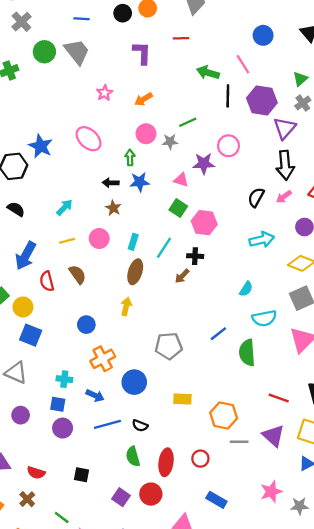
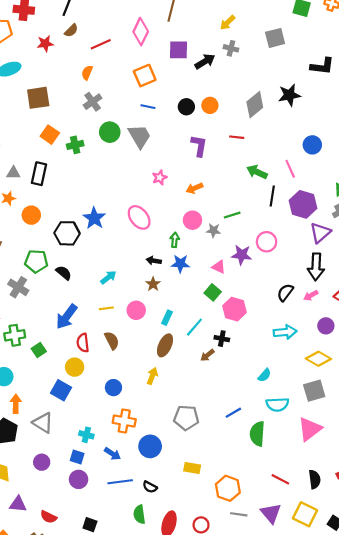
yellow circle: (23, 307) -> (75, 367), moved
orange cross: (103, 359) -> (124, 421), turned 30

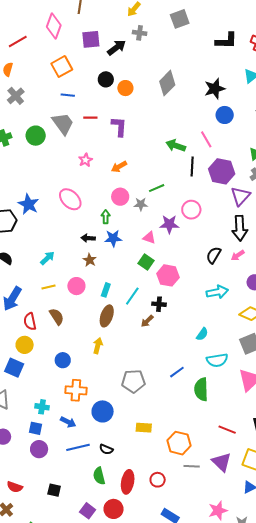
black star: (289, 95) -> (215, 89), moved
black circle: (186, 107) -> (106, 79), moved
green circle: (110, 132) -> (36, 136), moved
red line: (237, 137) -> (90, 118), moved

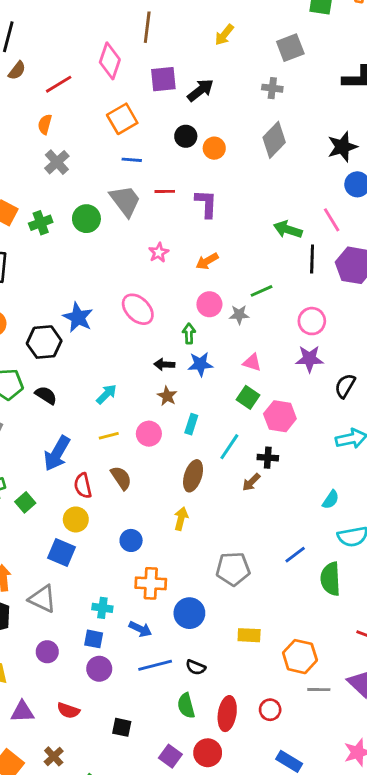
gray cross: (140, 33) -> (272, 88), moved
purple star: (169, 224) -> (309, 359), moved
cyan rectangle: (106, 290) -> (191, 424), moved
red semicircle: (15, 487) -> (68, 710), moved

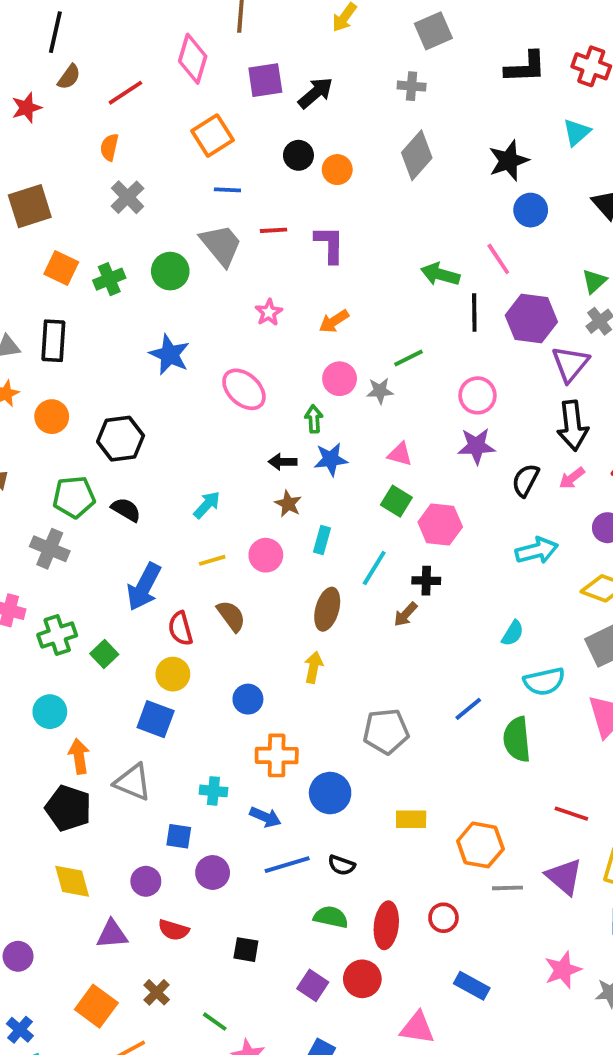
blue star: (78, 317) -> (170, 355), moved
blue square: (94, 639) -> (179, 836), moved
purple circle: (47, 652) -> (146, 881), moved
green semicircle: (186, 706) -> (331, 917), turned 120

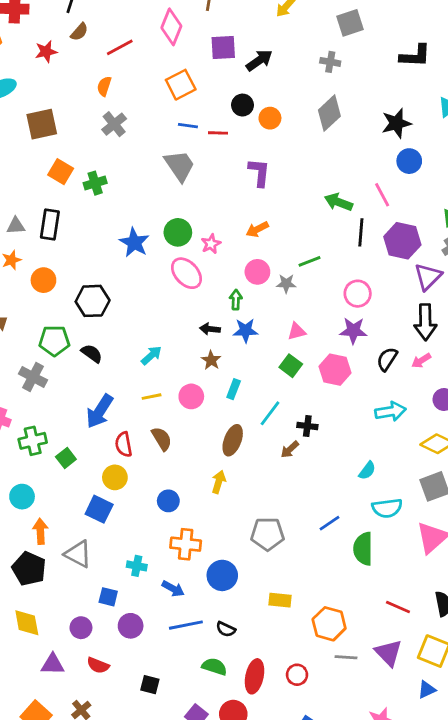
red line: (273, 230) -> (218, 133), moved
green circle: (170, 271) -> (178, 232), moved
pink star: (269, 312) -> (211, 244), moved
pink triangle: (400, 454) -> (297, 331), turned -36
pink hexagon: (440, 524) -> (335, 370), moved

